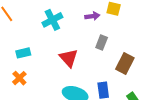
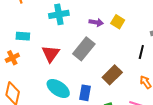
gray rectangle: (102, 42) -> (84, 49), moved, size x1.6
red triangle: (69, 58) -> (51, 54), moved

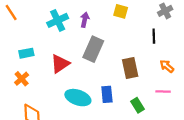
purple arrow: (96, 22) -> (85, 20), moved, turned -72
red triangle: (51, 54) -> (60, 64), turned 36
brown rectangle: (112, 75) -> (130, 68), turned -42

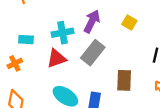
cyan cross: (58, 20) -> (62, 33), moved
purple arrow: (85, 20) -> (92, 21), size x1.5

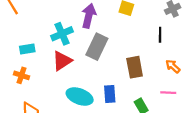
orange cross: (15, 63) -> (22, 75), turned -32

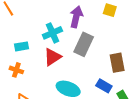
blue rectangle: (110, 94) -> (104, 86), moved, turned -56

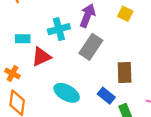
red triangle: (52, 57) -> (41, 57), moved
orange cross: (16, 70) -> (12, 74), moved

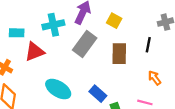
yellow square: (125, 14) -> (114, 21), moved
brown rectangle: (125, 72) -> (119, 54), moved

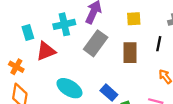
yellow square: (114, 21) -> (134, 19), moved, turned -32
cyan rectangle: (17, 33) -> (28, 33), turned 72

